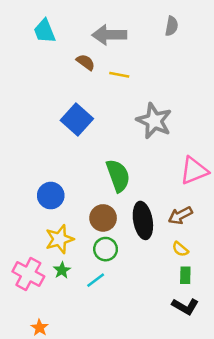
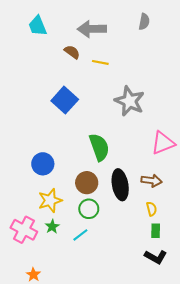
brown arrow: (180, 215) -> (152, 181), turned -144
yellow semicircle: (180, 249) -> (152, 209), turned -144

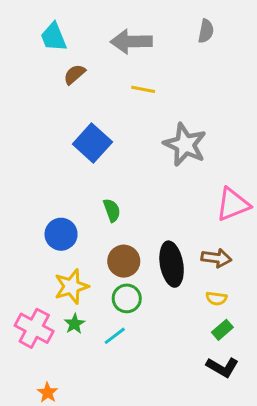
brown semicircle: (72, 52) -> (74, 74), moved, turned -77
green semicircle: (99, 147) -> (112, 210), moved, size x0.6
yellow semicircle: (152, 209) -> (216, 298), turned 112
green rectangle: (156, 231) -> (222, 330), turned 48

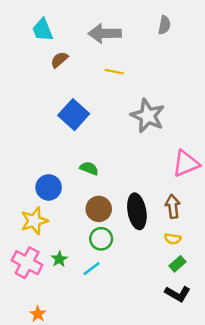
green semicircle: (112, 210) -> (89, 168), turned -48
brown arrow: (216, 258) -> (173, 207), turned -105
yellow star: (71, 286) -> (34, 221), moved

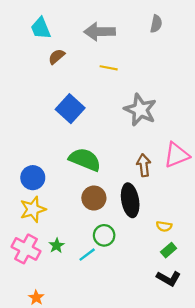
green semicircle: (89, 168) -> (85, 160), size x1.8
blue circle: (49, 187) -> (33, 178), moved
brown arrow: (173, 207) -> (144, 165), moved
green circle: (101, 239) -> (104, 235), moved

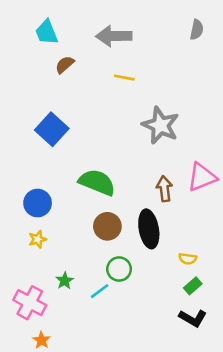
gray semicircle: (156, 24) -> (197, 30), moved
blue square: (70, 109) -> (52, 129), moved
yellow star: (33, 209) -> (38, 239), size x0.6
pink cross: (26, 249) -> (30, 303), moved

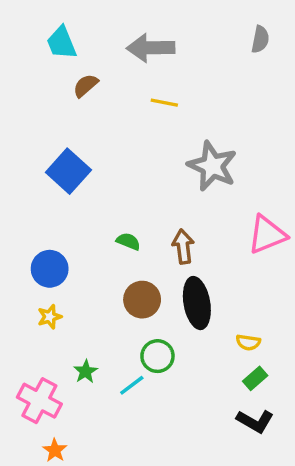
green semicircle: (97, 182) -> (128, 241), size x0.5
brown arrow: (164, 189) -> (183, 247), moved

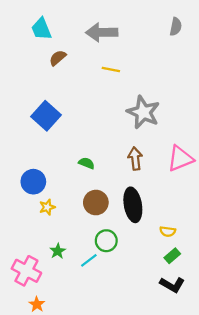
brown arrow: (183, 247) -> (135, 159), moved
yellow star: (50, 317) -> (47, 207), moved

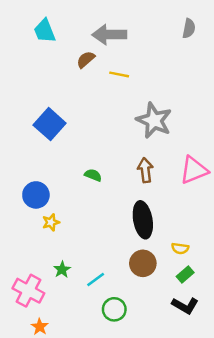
brown semicircle: (58, 58) -> (86, 59), moved
brown circle: (96, 203) -> (143, 263), moved
green circle: (106, 241) -> (114, 309), moved

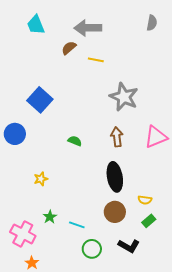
blue circle: (36, 195) -> (15, 134), moved
cyan line: (96, 279) -> (77, 225), turned 56
black L-shape: (185, 306) -> (129, 246), moved

